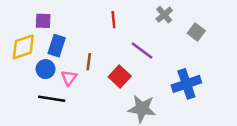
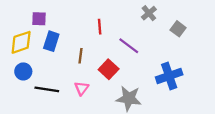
red line: (113, 20) -> (100, 27), moved
blue circle: (46, 69) -> (23, 71), moved
pink triangle: (69, 78) -> (82, 88), moved

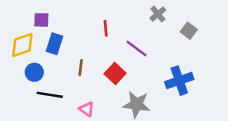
brown line: (81, 56) -> (81, 68), moved
blue circle: (23, 71) -> (34, 72), moved
pink triangle: (82, 88) -> (87, 109), moved, turned -32

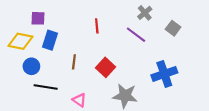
yellow diamond: (22, 45) -> (21, 41), turned 30
purple line: (137, 48) -> (136, 35), moved

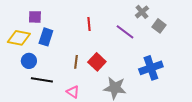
gray cross: (145, 13) -> (142, 12), moved
brown line: (74, 62) -> (76, 62), moved

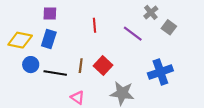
purple square: (35, 17) -> (50, 14), moved
black line: (42, 80) -> (55, 73), moved

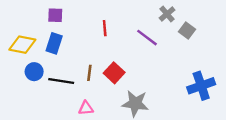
blue cross: (160, 72) -> (201, 86), moved
pink triangle: (77, 97) -> (86, 108), turned -40

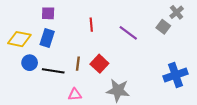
gray cross: (167, 14) -> (177, 12), moved

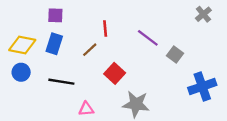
gray square: (163, 27) -> (175, 54), moved
blue circle: (30, 63) -> (21, 72), moved
brown line: (78, 64) -> (90, 50), moved, turned 40

